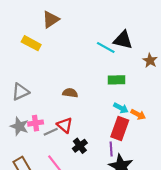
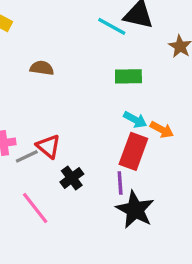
brown semicircle: (70, 93) -> (42, 68), moved

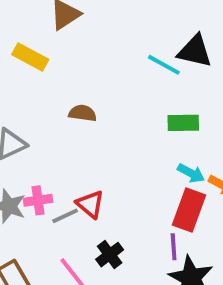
black cross: (72, 178) -> (110, 255), moved

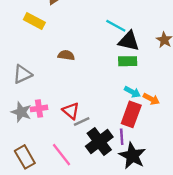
black triangle: (195, 51) -> (129, 41), moved
gray line: (65, 216) -> (82, 121), moved
black cross: (110, 255) -> (99, 142), moved, size x1.6

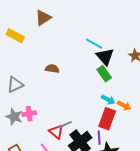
yellow rectangle: (34, 21) -> (15, 36), moved
black triangle: (129, 41) -> (105, 57), turned 36
green rectangle: (128, 61) -> (104, 74), turned 56
red triangle: (71, 111) -> (56, 132), moved

